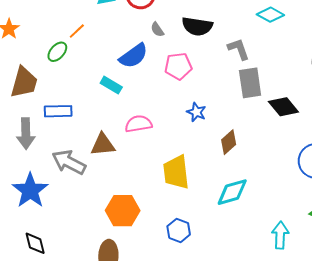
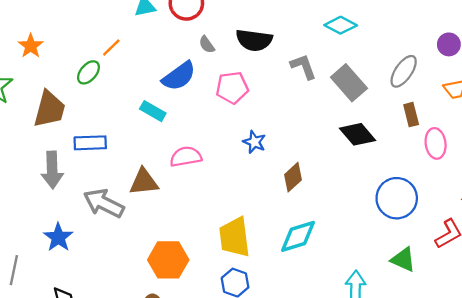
gray rectangle: (250, 83) -> (349, 83), moved, turned -32
yellow trapezoid: (176, 172) -> (234, 237), moved
blue star: (30, 190) -> (58, 237), size x0.7

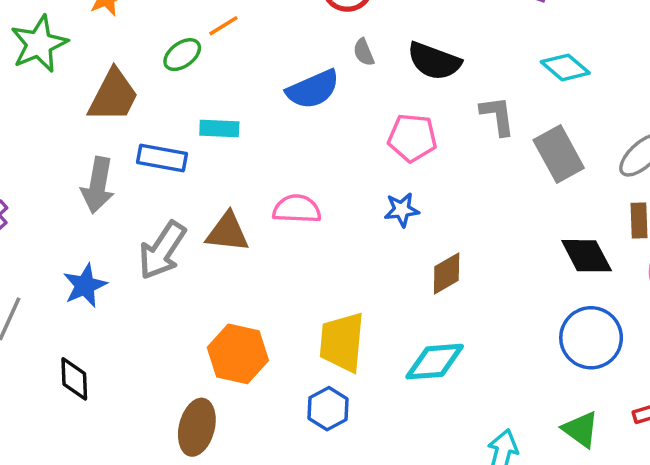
pink pentagon: (232, 88) -> (412, 138), moved
cyan rectangle: (153, 111) -> (219, 128), moved, turned -40
black diamond: (358, 134) -> (587, 256), moved
blue star: (254, 142) -> (402, 210), turned 30
gray arrow: (104, 203) -> (162, 250), turned -96

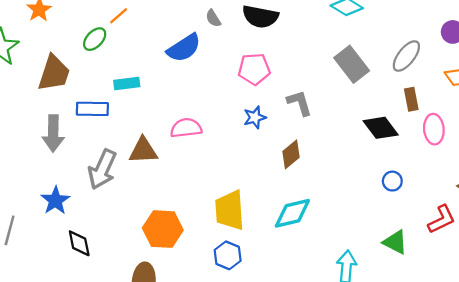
gray L-shape: (498, 116) -> (300, 103), moved
blue circle: (591, 338) -> (392, 181), size x0.5
black diamond: (74, 379) -> (79, 243), moved

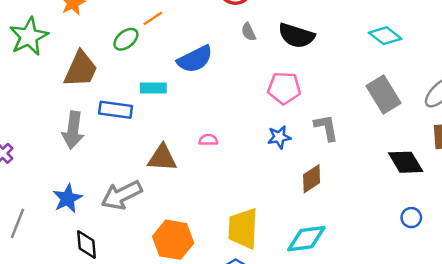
blue semicircle: (184, 48) -> (195, 59), moved
pink semicircle: (186, 128) -> (208, 140), size x0.6
gray arrow: (102, 169) -> (122, 195), moved, turned 33

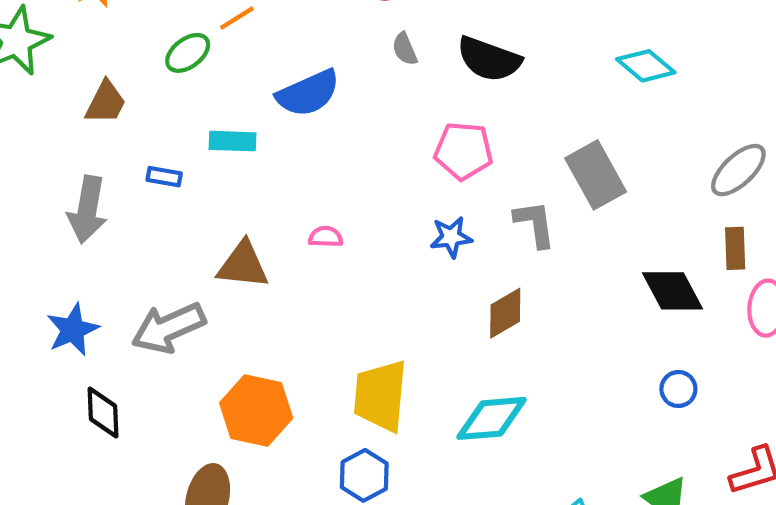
brown trapezoid: (81, 69) -> (106, 102), size x0.7
gray rectangle: (384, 94) -> (596, 175), moved
blue rectangle: (116, 110) -> (164, 177), size x0.6

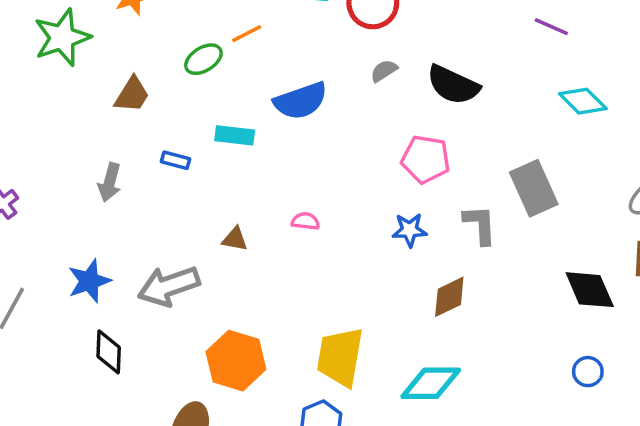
gray semicircle: (405, 49) -> (384, 71), turned 76
gray arrow: (87, 210) -> (110, 182), size x0.7
brown triangle: (243, 265) -> (235, 239), size x0.6

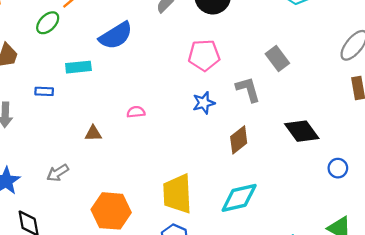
gray rectangle: (534, 188) -> (277, 59), size x0.7
gray arrow: (169, 286) -> (58, 173), size x0.6
black diamond: (590, 290) -> (302, 131), moved

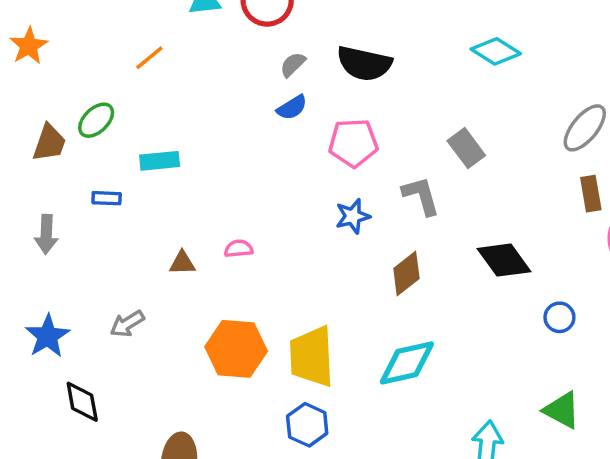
green ellipse: (48, 23) -> (96, 120), moved
blue semicircle: (116, 36) -> (292, 107), moved, size x0.6
pink semicircle: (136, 112) -> (239, 249), moved
orange hexagon: (111, 211) -> (236, 349), moved

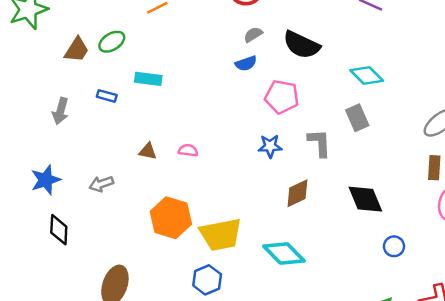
cyan diamond: (496, 51) -> (367, 75), moved
yellow trapezoid: (312, 357) -> (221, 235), turned -111
cyan diamond: (407, 363) -> (284, 254), turned 45

